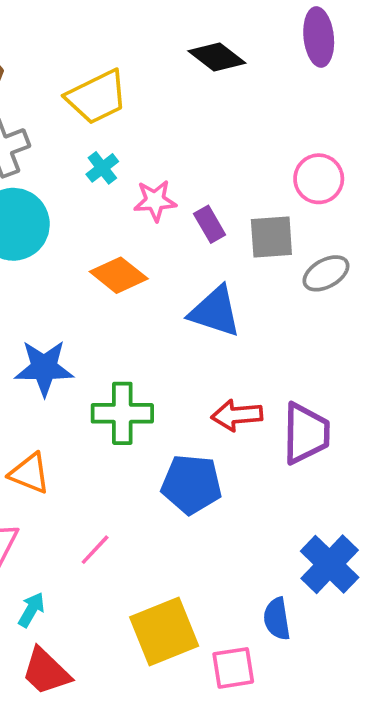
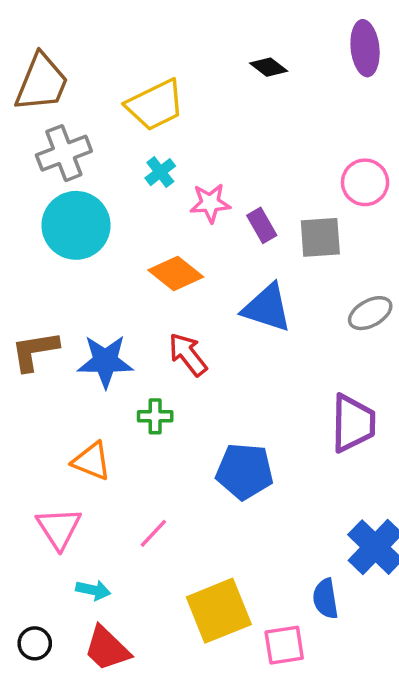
black diamond: (217, 57) -> (269, 67), size x0.7
gray ellipse: (326, 273) -> (370, 313), moved
green cross: (122, 413) -> (155, 416), moved, size x0.6
red arrow: (237, 415) -> (188, 354), moved, turned 57
cyan arrow: (31, 610) -> (93, 590), turned 72

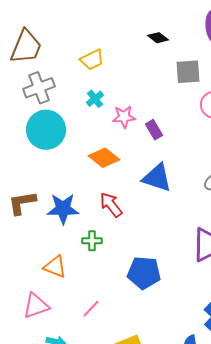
yellow trapezoid: (155, 105) -> (92, 60), size x0.7
gray square: (320, 237) -> (188, 72), moved
pink triangle: (59, 528) -> (36, 306), turned 44

